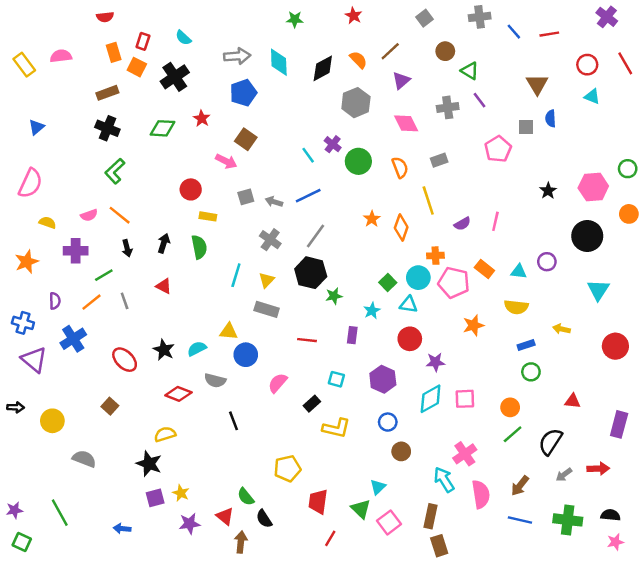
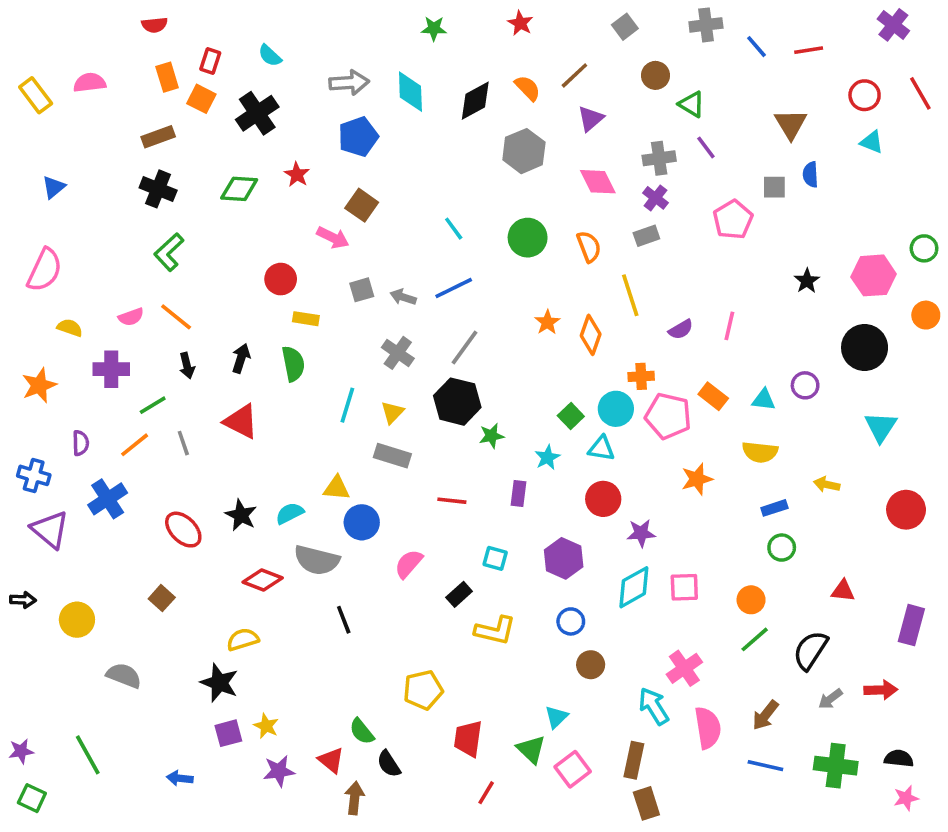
purple cross: (333, 144) -> (655, 198), moved
red triangle: (164, 286) -> (241, 421), size x1.5
gray semicircle: (215, 380) -> (317, 560), size x1.4

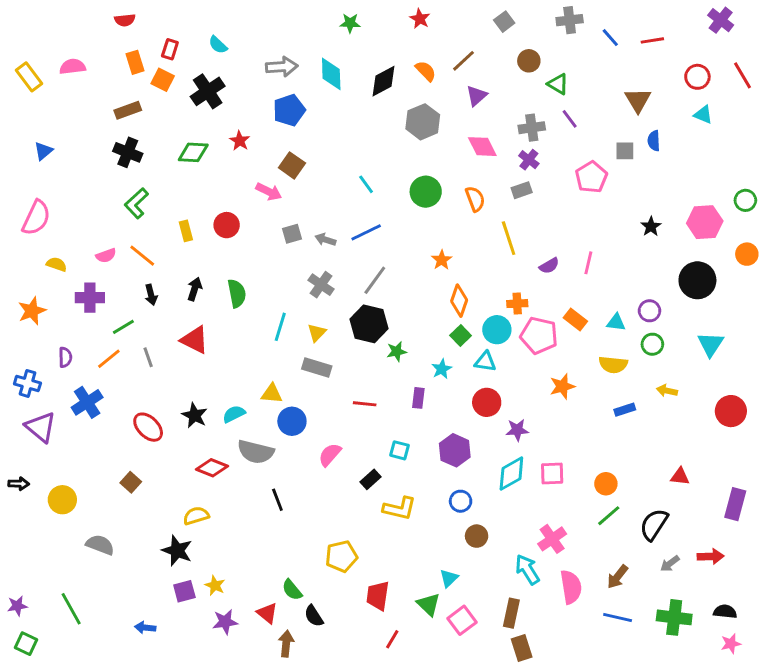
yellow rectangle: (306, 319) -> (186, 231), moved, turned 66
orange diamond: (591, 335) -> (459, 301), moved
green circle: (782, 548) -> (652, 344), moved

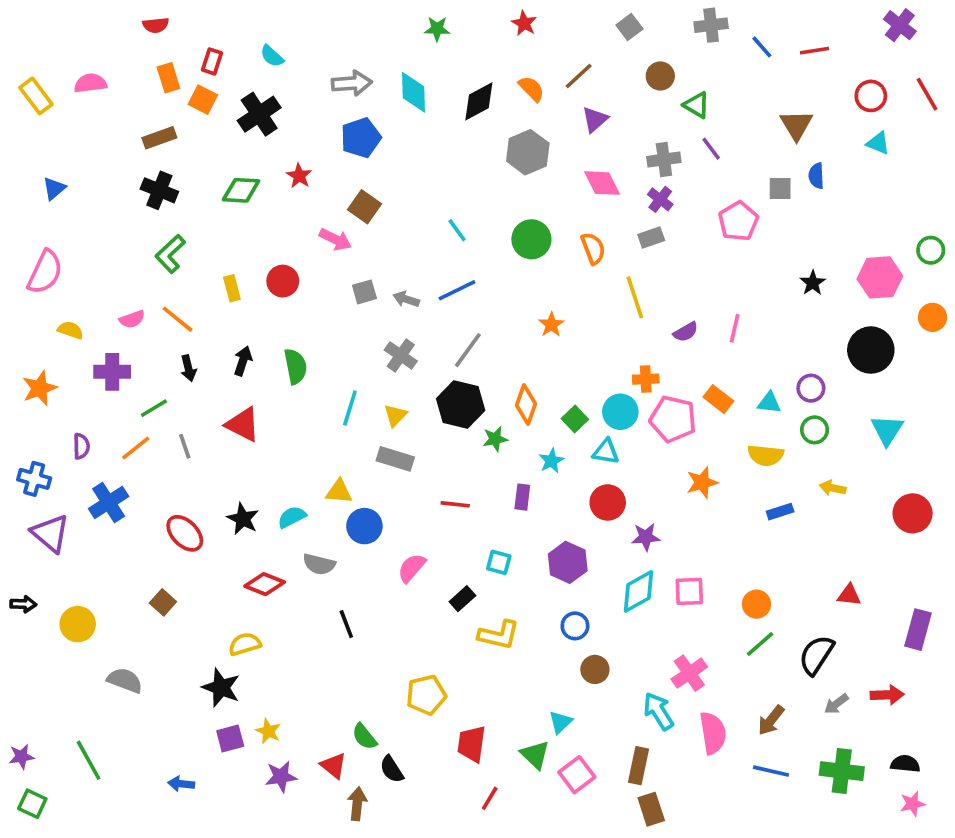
orange diamond: (459, 301) -> (526, 404), moved
gray semicircle: (256, 452) -> (319, 564), size x0.7

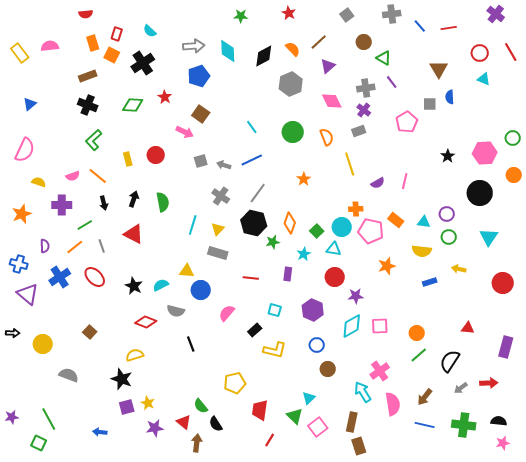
red ellipse: (185, 533) -> (95, 277), moved
green square: (32, 804) -> (39, 443), moved

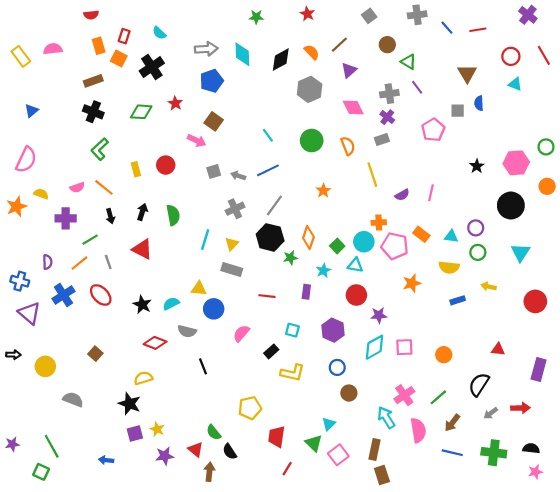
gray cross: (221, 196) -> (235, 209), turned 30
orange star: (22, 214) -> (17, 207), moved
green line: (419, 355) -> (438, 397), moved

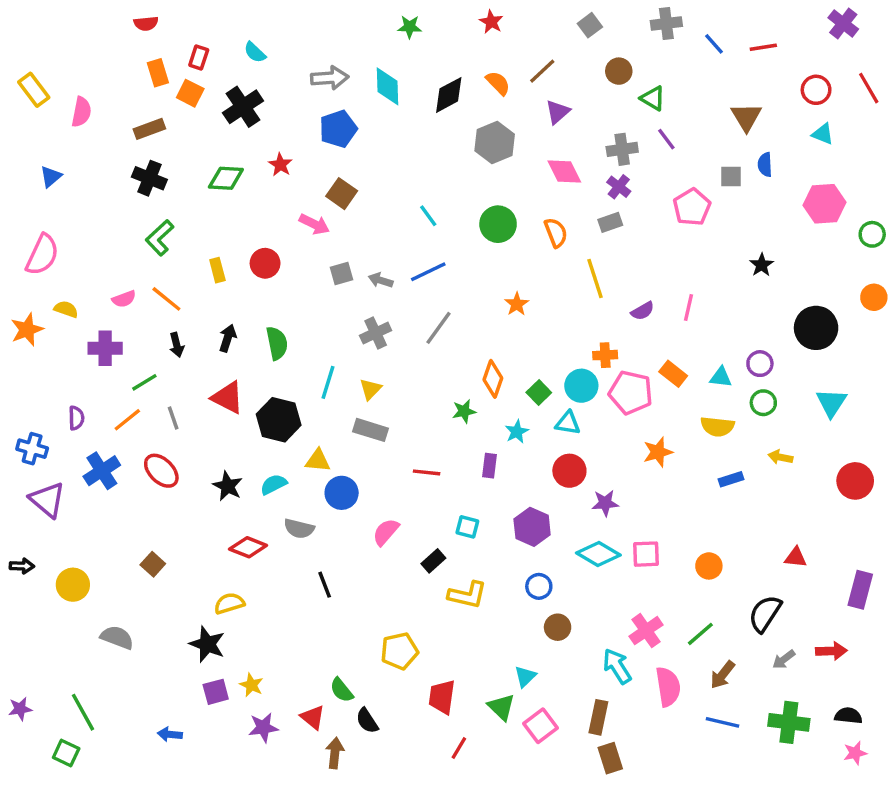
pink semicircle: (53, 49) -> (81, 112), moved, turned 108
pink hexagon: (516, 163) -> (825, 204), moved
black hexagon: (270, 237) -> (279, 420), moved
cyan diamond: (375, 347) -> (598, 554), turned 60

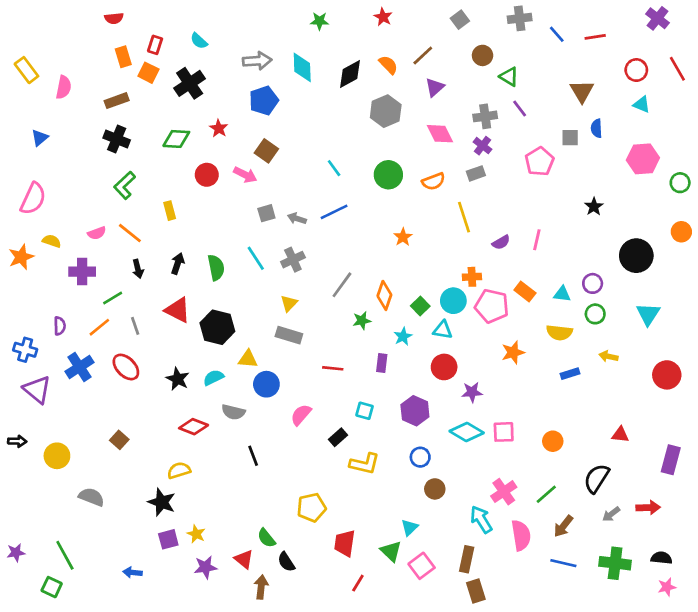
orange semicircle: (556, 233) -> (433, 181), turned 90
red circle: (265, 263) -> (207, 175), moved
gray line: (439, 328) -> (342, 285), moved
cyan line: (328, 382) -> (256, 258), moved, turned -50

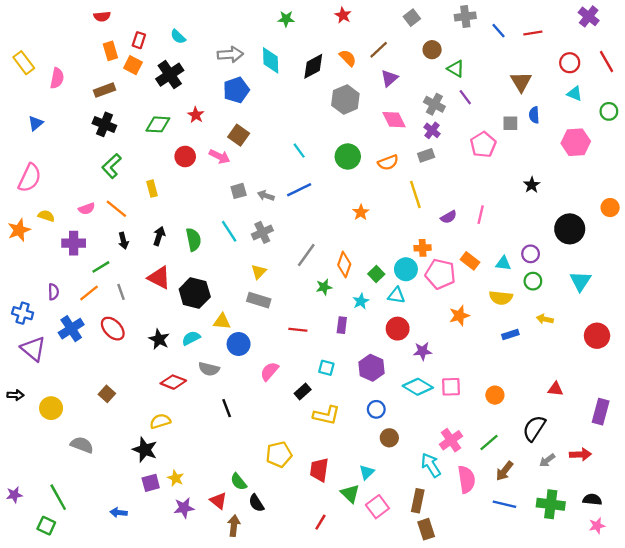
gray cross: (485, 116) -> (434, 104), turned 36
green circle: (680, 183) -> (609, 111), moved
red trapezoid: (345, 543) -> (319, 470), moved

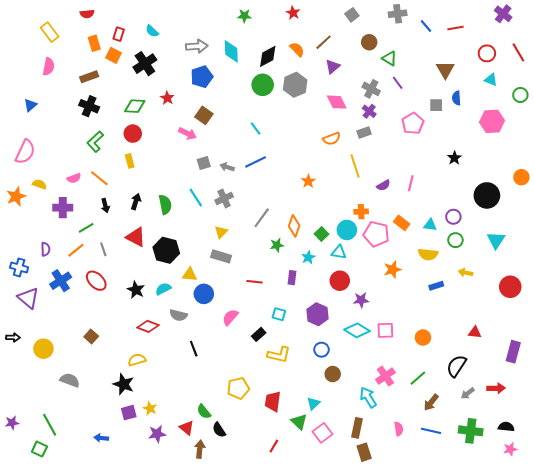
yellow rectangle: (24, 63) -> (50, 32), moved
red circle: (185, 156) -> (133, 134), moved
green circle: (348, 156) -> (263, 85), moved
pink semicircle: (466, 479) -> (399, 429), moved, size x0.6

